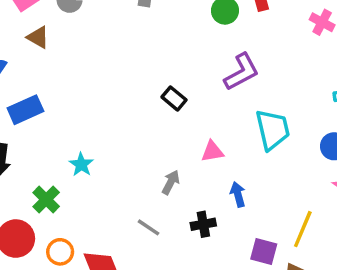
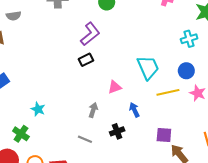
purple L-shape: (242, 72) -> (90, 34), moved
black rectangle: (174, 98) -> (86, 60), turned -56
yellow line: (303, 229) -> (168, 92), moved, turned 65
purple square: (264, 251) -> (164, 135), moved

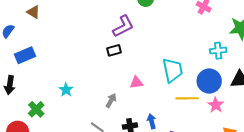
blue circle: (186, 71) -> (209, 81), size x1.5
cyan star: (38, 109) -> (66, 90), moved
blue arrow: (134, 110) -> (152, 121), moved

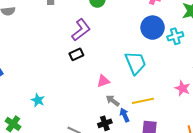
blue circle: (209, 81) -> (153, 28), moved
yellow line: (187, 98) -> (143, 101), moved
gray arrow: (111, 101) -> (113, 101), moved, turned -72

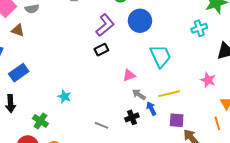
blue circle: (153, 28) -> (140, 21), moved

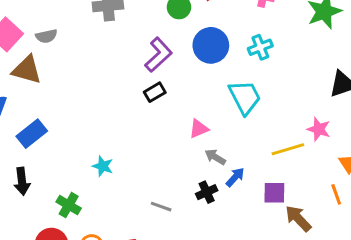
cyan cross: (199, 28) -> (260, 47), moved
brown triangle: (18, 30) -> (27, 70), size x1.5
yellow line: (169, 94) -> (288, 149), moved
blue arrow: (151, 108) -> (235, 177), turned 72

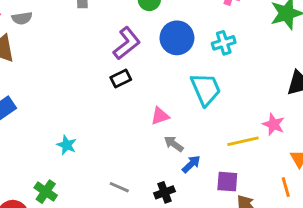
black cross: (207, 192) -> (165, 192), moved
green cross: (69, 205) -> (46, 192), moved

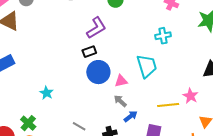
blue circle: (177, 38) -> (98, 72), moved
pink triangle: (160, 116) -> (121, 81), moved

